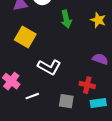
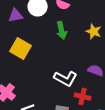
white L-shape: (49, 67) -> (66, 78), moved

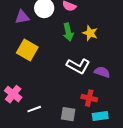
yellow star: (94, 31) -> (90, 33), moved
white L-shape: (66, 78) -> (78, 66), moved

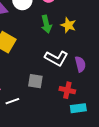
purple semicircle: (102, 72) -> (80, 64), turned 56
gray square: (68, 114) -> (35, 81), moved

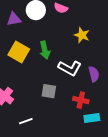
green arrow: (46, 24) -> (45, 50), moved
white line: (12, 101) -> (26, 121), moved

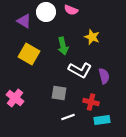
purple triangle: (14, 19) -> (24, 21), turned 42
green arrow: (45, 50) -> (63, 46), moved
white line: (26, 121) -> (68, 117), moved

